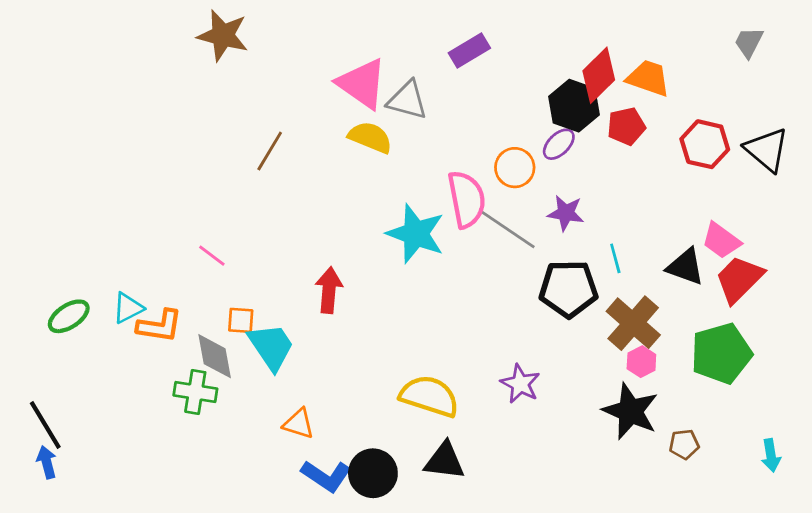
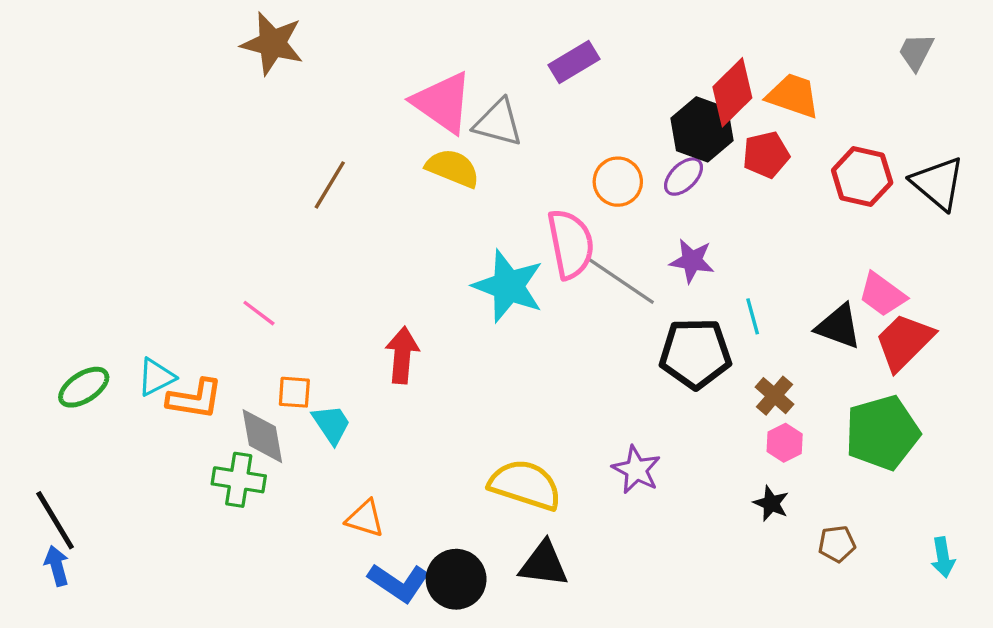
orange circle: (515, 168) -> (618, 182), moved
brown cross: (633, 323) -> (774, 396), size x0.6
cyan trapezoid: (271, 347) -> (331, 424), size x0.7
black star: (630, 411) -> (771, 503), size x0.5

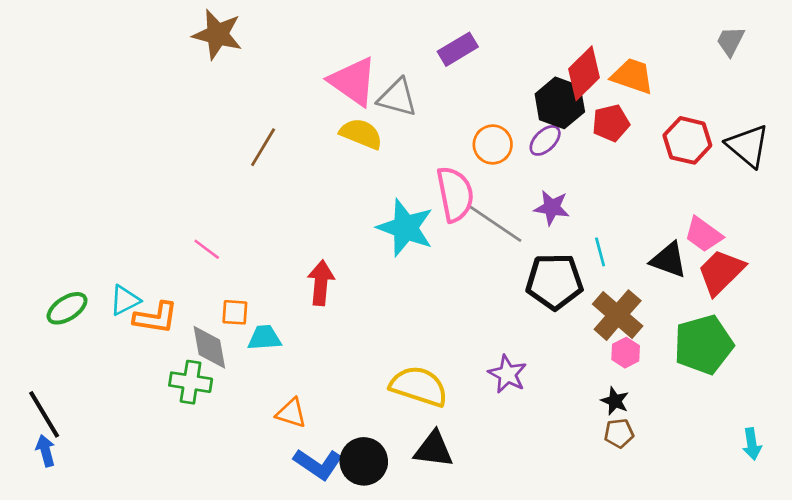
brown cross: (774, 396) -> (618, 315), size x1.6
cyan trapezoid: (331, 424) -> (264, 338), turned -60
brown pentagon: (837, 544) -> (619, 433), moved

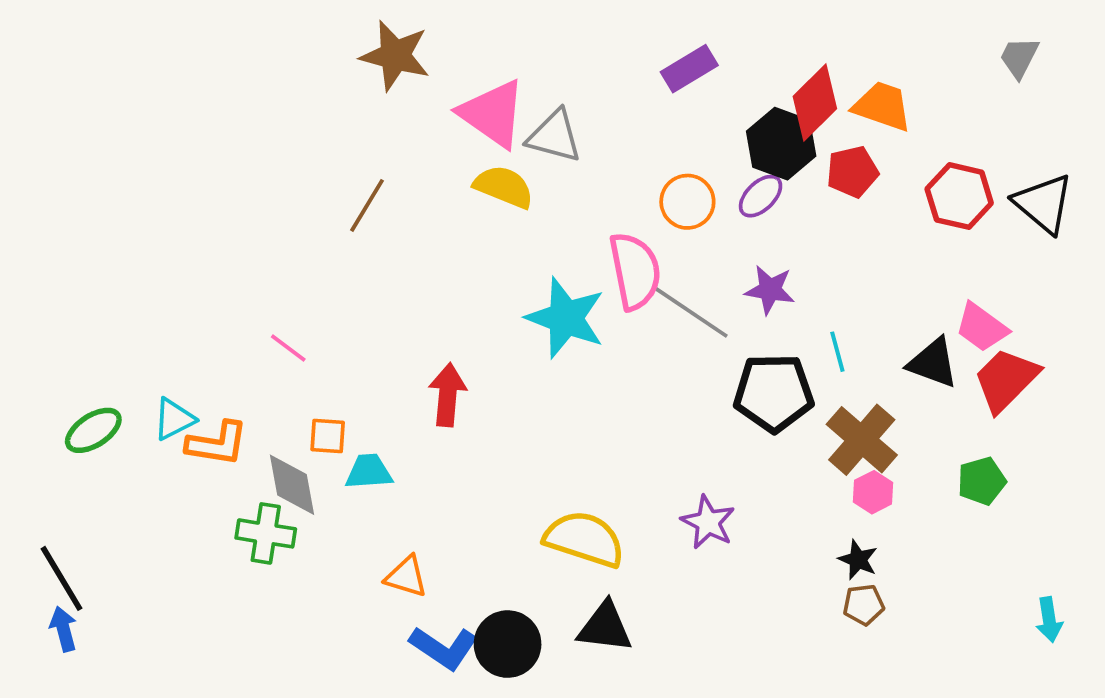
brown star: (217, 34) -> (395, 56), moved
purple rectangle: (458, 49) -> (689, 69), moved
green pentagon: (704, 345) -> (982, 481), size x0.6

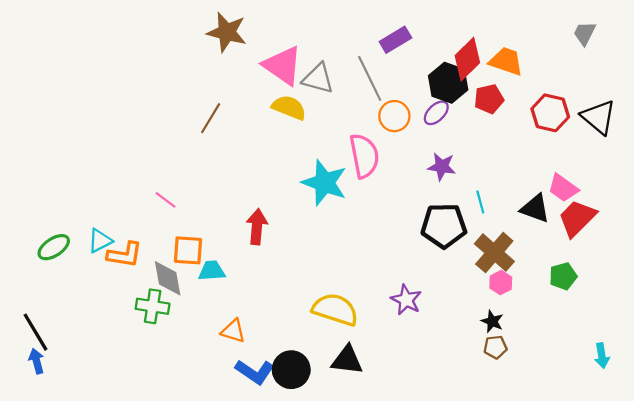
gray line: (691, 312) -> (370, 78), moved, turned 30
orange square: (328, 436) -> (188, 250), size x1.4

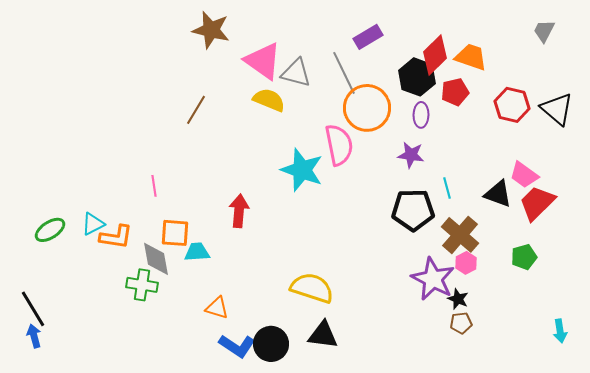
purple ellipse: (436, 113) -> (421, 115), moved, turned -45
orange circle: (394, 116) -> (367, 108), size x1.6
pink line: (165, 200) -> (154, 186), turned 45
purple star: (406, 300) -> (433, 279), moved, size x1.5

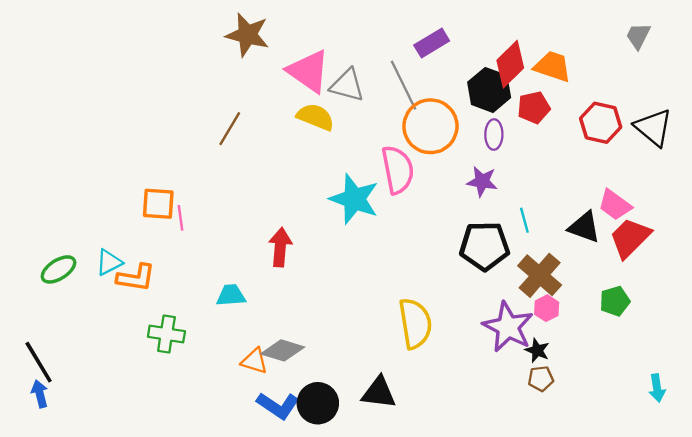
orange square: (175, 233) -> (158, 204), moved
gray diamond: (156, 259) -> (283, 350), moved, turned -63
yellow semicircle: (312, 288) -> (415, 323), moved, turned 63

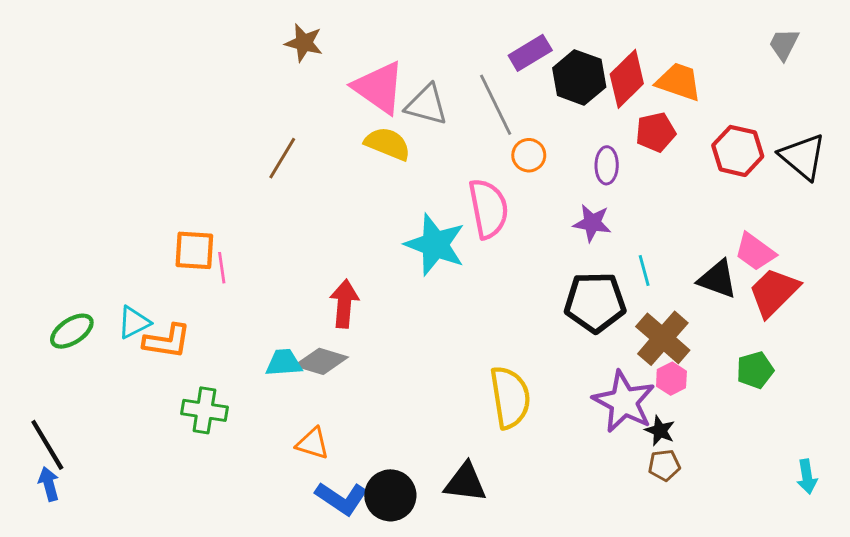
brown star: (247, 35) -> (304, 43), size x0.7
black hexagon: (489, 90) -> (579, 77), moved
orange circle: (430, 126) -> (529, 155), size x0.5
gray diamond: (283, 350) -> (321, 361), moved

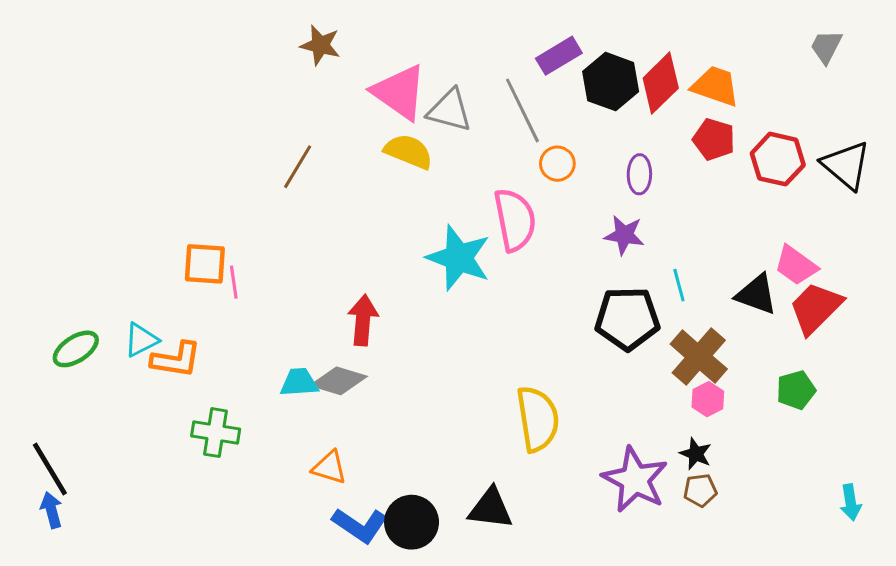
red pentagon: (656, 132) -> (714, 139), moved, turned 30
purple star: (624, 402) -> (635, 480), moved

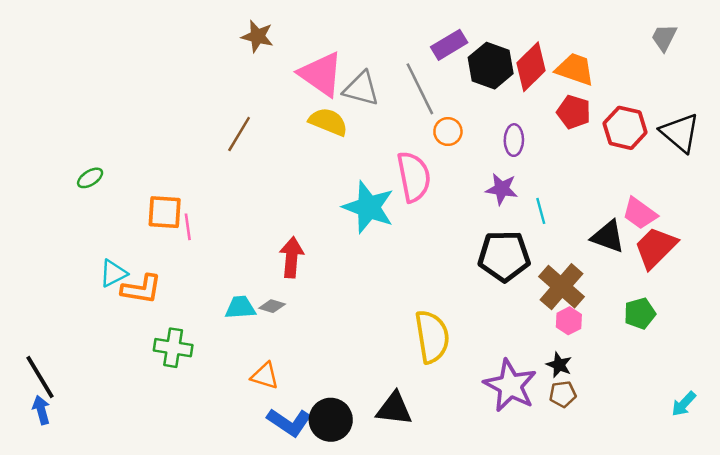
cyan line: (679, 285) -> (541, 211), moved
green ellipse: (76, 349) -> (90, 178), moved, size x0.7
gray diamond: (339, 381) -> (272, 306), size x0.6
cyan arrow: (851, 502) -> (684, 404), turned 52

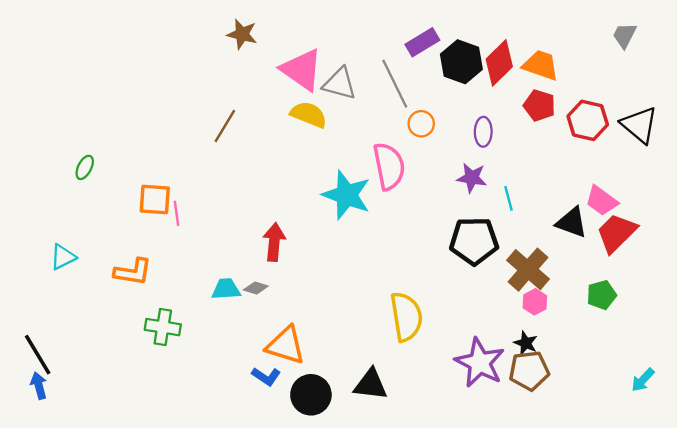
green ellipse: (90, 178) -> (85, 167), turned -30
cyan triangle: (113, 273) -> (63, 257), moved
orange triangle: (265, 376) -> (286, 345), moved, size x1.5
brown pentagon: (563, 394) -> (529, 371), size x1.6
blue L-shape: (289, 422) -> (266, 376), moved, size x0.7

